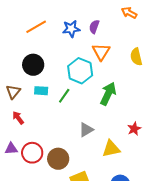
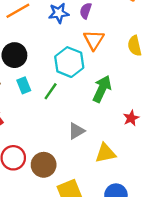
cyan rectangle: (41, 91) -> (24, 85), turned 64
red star: (134, 129) -> (131, 118), moved

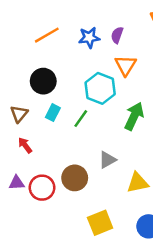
cyan rectangle: (24, 85) -> (53, 113), turned 49
brown circle: (44, 165) -> (75, 178), moved

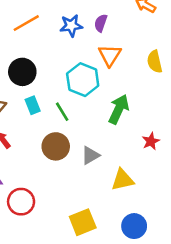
cyan rectangle: (53, 113) -> (33, 105), turned -49
green line: (81, 119) -> (62, 112), turned -66
brown circle: (75, 178) -> (56, 146), moved
red circle: (42, 188) -> (21, 202), moved

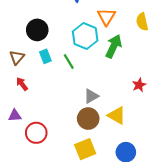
green arrow: (119, 109) -> (114, 46), moved
brown circle: (56, 146) -> (88, 119), moved
yellow triangle: (123, 180) -> (117, 115), turned 42

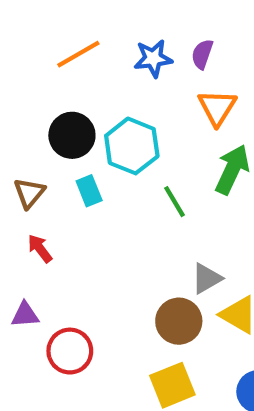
cyan hexagon: (85, 36) -> (132, 146), moved
green line: (69, 62) -> (175, 202), moved
gray triangle: (91, 96) -> (207, 278), moved

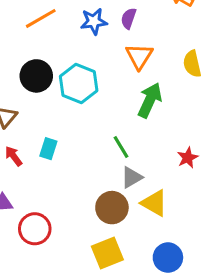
cyan rectangle: (89, 191) -> (48, 149), moved, turned 40
green line: (175, 202) -> (121, 147), moved

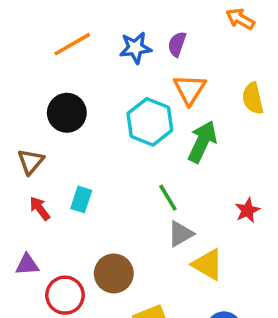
cyan hexagon: (79, 83) -> (150, 122), moved
brown circle: (112, 208) -> (114, 273), moved

